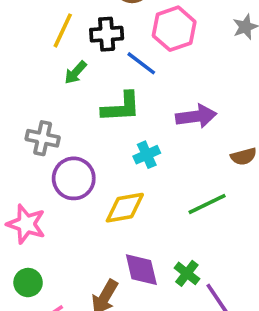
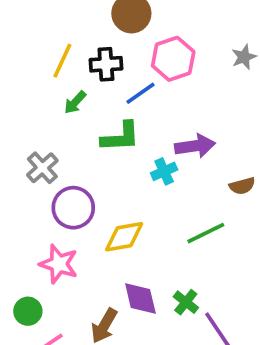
blue line: (141, 63) -> (140, 93), turned -72
gray cross: (43, 138) -> (42, 168), turned 36
cyan cross: (147, 155) -> (164, 171), moved
pink star: (26, 224) -> (59, 264), moved

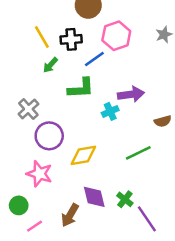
yellow line: (62, 61) -> (42, 37), turned -55

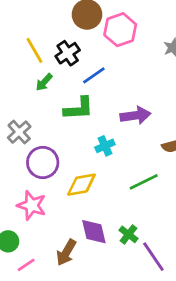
pink hexagon: (116, 36) -> (120, 30), moved
black cross: (71, 39) -> (68, 53), turned -30
cyan cross: (110, 111) -> (105, 146), moved

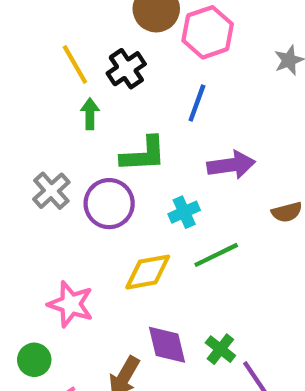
blue line: (94, 75) -> (197, 103), moved, turned -35
green arrow: (44, 82) -> (90, 114), turned 138
purple circle: (43, 162) -> (109, 204), moved
green line: (144, 182) -> (216, 255), moved

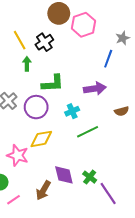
blue line: (197, 103) -> (108, 59), moved
yellow diamond: (148, 272) -> (41, 139), moved

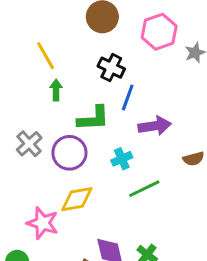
pink hexagon: (83, 25) -> (159, 32), moved
black cross: (44, 42) -> (111, 68), moved, turned -30
blue line: (108, 59) -> (128, 97), moved

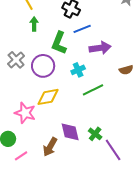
blue line: (128, 97) -> (82, 29), turned 48
green L-shape: (93, 118) -> (59, 43), turned 115

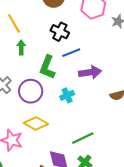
green line: (93, 90) -> (83, 138), moved
yellow diamond: (48, 97) -> (36, 124), turned 40

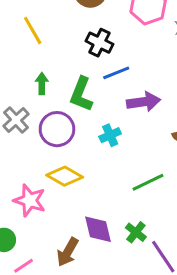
green arrow: (21, 47) -> (42, 84), moved
green line: (83, 138) -> (148, 182), moved

